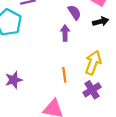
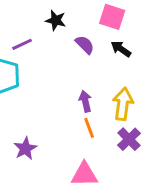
black arrow: (101, 21) -> (121, 49), turned -119
purple arrow: (65, 33) -> (85, 101), moved

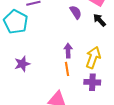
purple cross: (129, 139) -> (92, 82), turned 35
purple star: (25, 148) -> (22, 64), moved

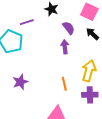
purple arrow: (68, 51) -> (65, 47), moved

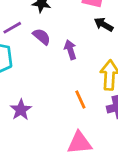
purple semicircle: (69, 28) -> (42, 37), moved

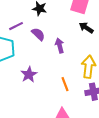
purple star: (21, 110) -> (29, 74), moved

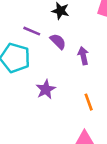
purple line: (16, 26) -> (32, 31), turned 48

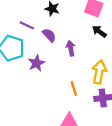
purple star: (46, 89) -> (36, 63), moved

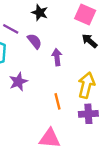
purple star: (36, 63) -> (18, 82), moved

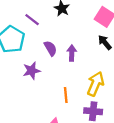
purple semicircle: (34, 41) -> (50, 48), moved

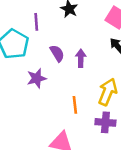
purple line: (32, 20) -> (36, 22), turned 49

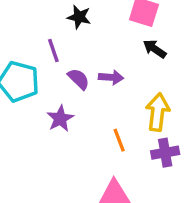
purple line: (36, 22) -> (53, 51), moved
purple arrow: (81, 58) -> (111, 77), turned 108

